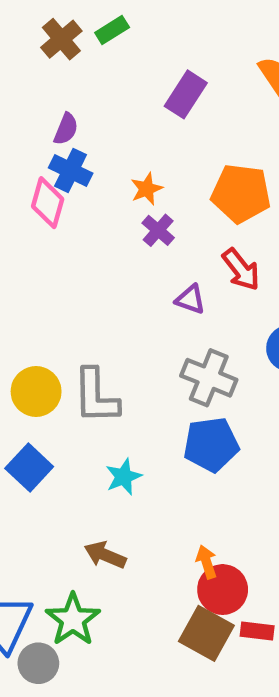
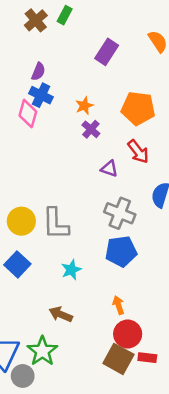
green rectangle: (112, 30) -> (65, 15), turned -30
orange arrow: (206, 562) -> (118, 305), moved

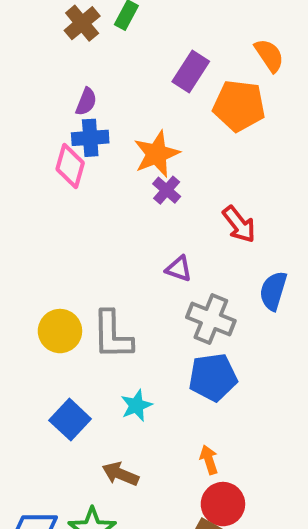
blue cross: (41, 95) -> (90, 138), turned -30
orange star: (84, 106) -> (157, 154), size x1.6
orange pentagon: (138, 108) -> (239, 106), moved
purple triangle: (109, 169) -> (179, 269), moved
blue square: (17, 264) -> (70, 420), moved

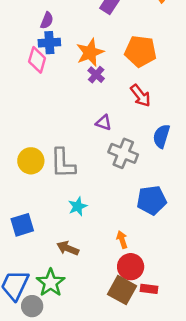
orange pentagon: (239, 106) -> (140, 51), moved
blue pentagon: (213, 377) -> (152, 200), moved
blue square: (70, 420) -> (22, 225), moved, turned 30

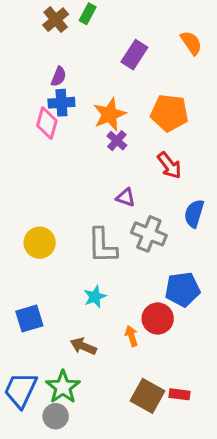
gray L-shape: (63, 163) -> (102, 246), moved
orange arrow: (122, 240) -> (131, 336), moved
red circle: (131, 267) -> (158, 319), moved
gray circle: (32, 306) -> (56, 416), moved

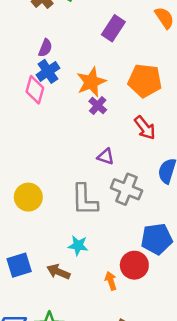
blue cross: (61, 103) -> (48, 71), turned -30
cyan star: (95, 297) -> (78, 246), turned 30
brown arrow: (83, 346) -> (58, 272), moved

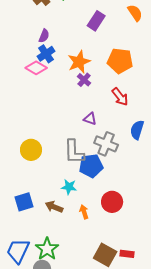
pink diamond: (35, 90) -> (36, 68), turned -75
blue pentagon: (157, 239) -> (91, 166), moved
orange arrow: (111, 281) -> (84, 212), moved

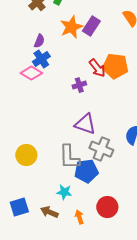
orange star: (79, 62) -> (71, 27), moved
purple cross: (84, 80) -> (79, 85), turned 32
red arrow: (120, 97) -> (97, 68), moved
purple triangle: (90, 119) -> (85, 124), size x1.6

